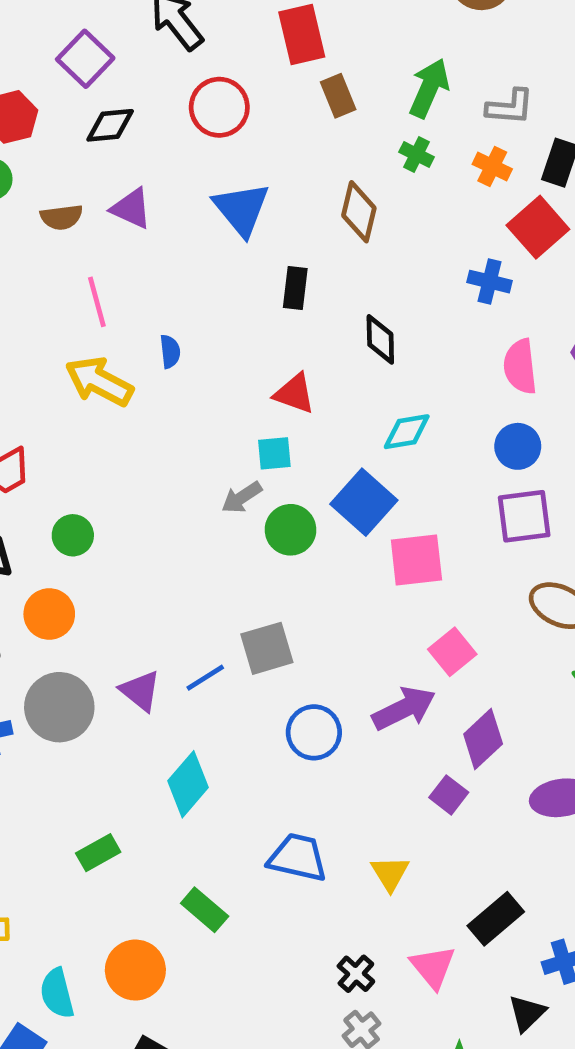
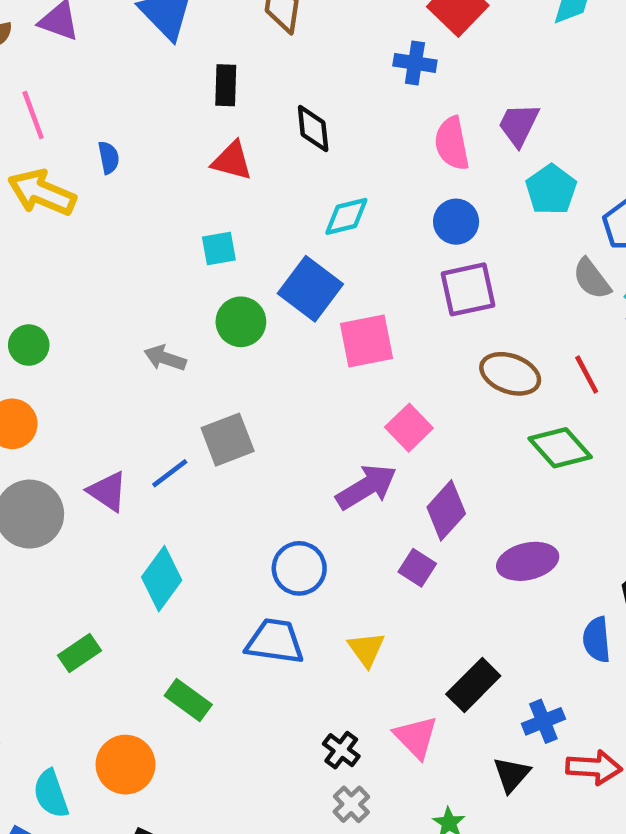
red triangle: (294, 394) -> (232, 161), moved
gray arrow: (242, 497) -> (165, 358), moved, turned 57
blue circle: (314, 732) -> (299, 568), moved

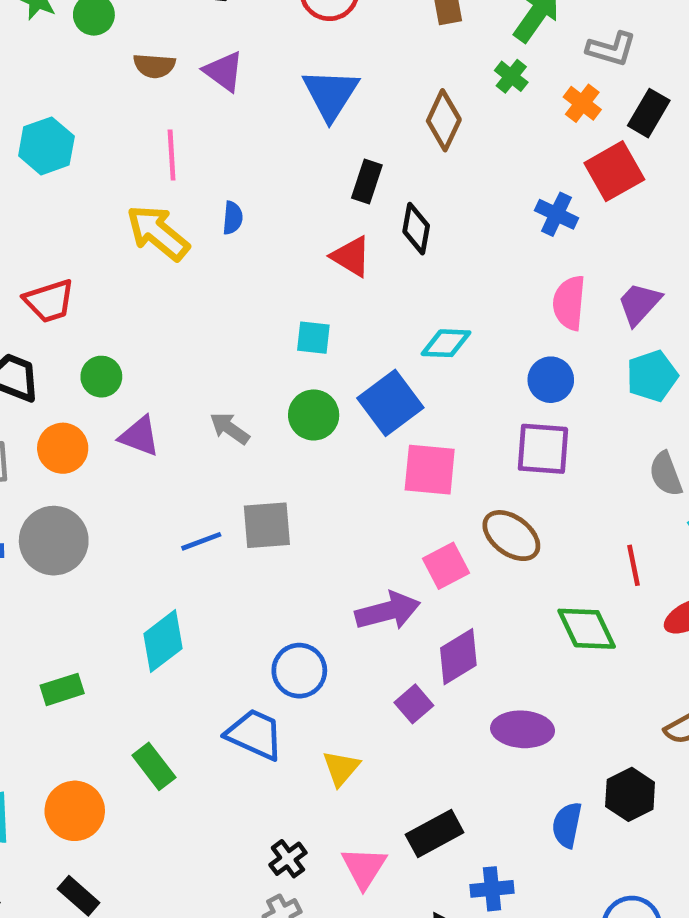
black diamond: (313, 128) -> (416, 229), moved
brown ellipse: (510, 374) -> (511, 536), moved
purple triangle: (107, 491) -> (139, 436), moved, turned -30

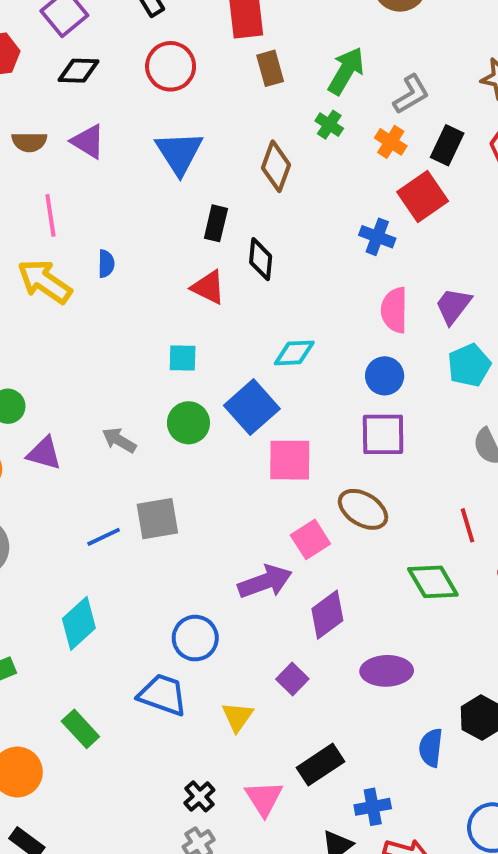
gray L-shape: (611, 49) -> (411, 94), turned -42
purple square: (414, 704) -> (292, 679), moved

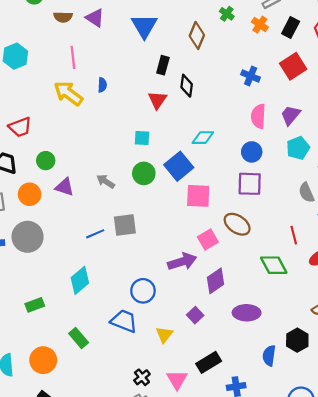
red square: (423, 197) -> (293, 66), moved
red triangle: (208, 287) -> (157, 100), turned 36

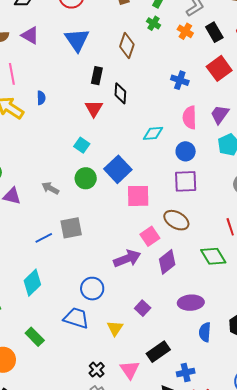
black rectangle: (291, 28) -> (214, 32), turned -54
cyan square: (142, 138) -> (82, 145), turned 35
cyan diamond: (203, 138) -> (153, 133), moved
purple diamond: (216, 281) -> (167, 262), moved
blue semicircle: (269, 356) -> (205, 332), moved

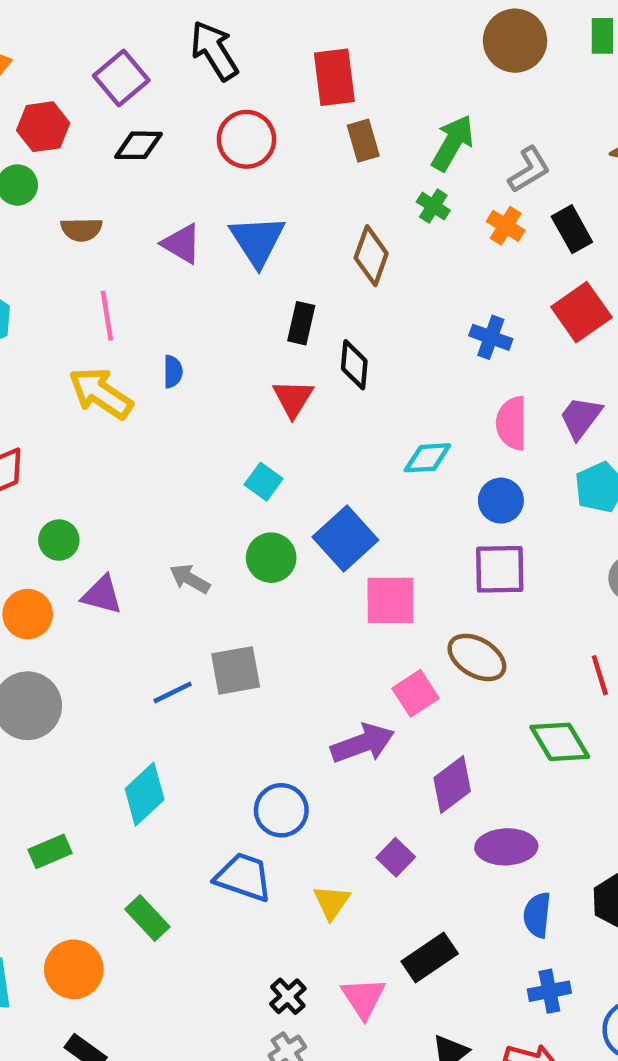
purple triangle: (30, 35) -> (182, 244), moved
purple diamond: (167, 262) -> (452, 785), moved
blue cross: (186, 372) -> (549, 991), moved

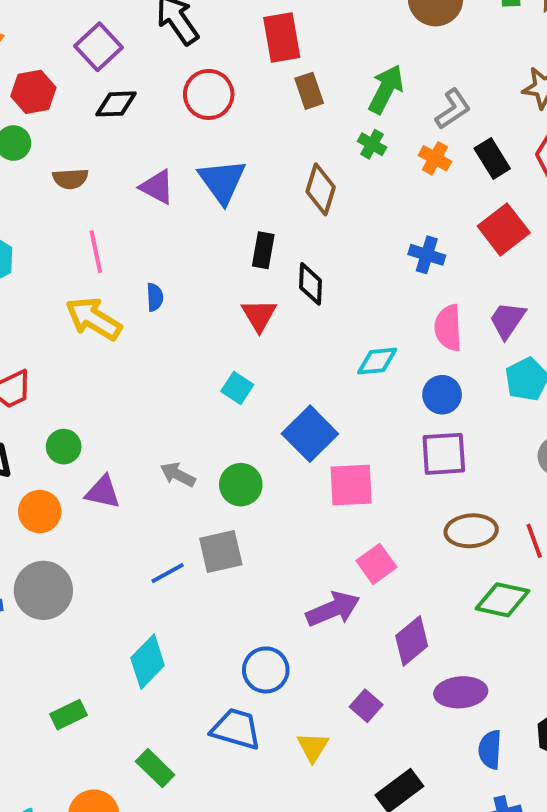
green circle: (271, 558) -> (241, 485), moved
brown ellipse: (477, 657) -> (471, 531), moved, turned -33
green diamond: (560, 742) -> (502, 600), turned -44

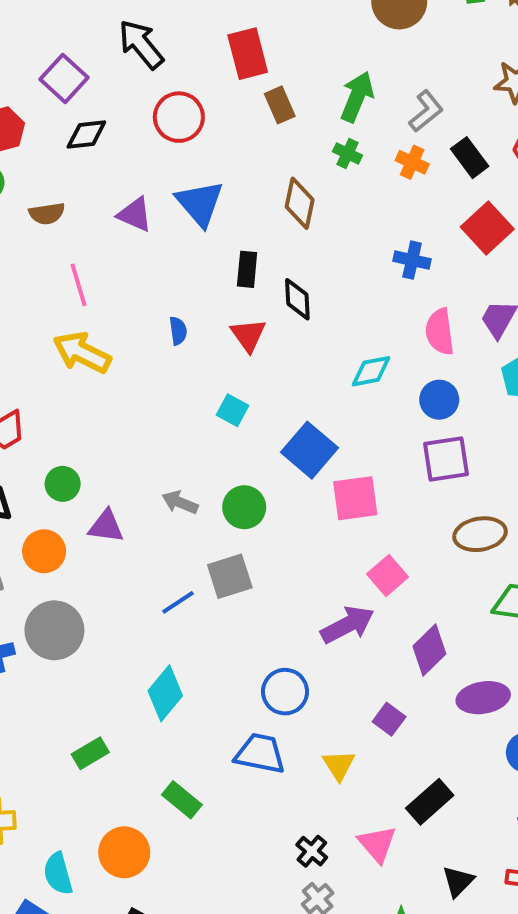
blue semicircle: (155, 297) -> (178, 331), moved

